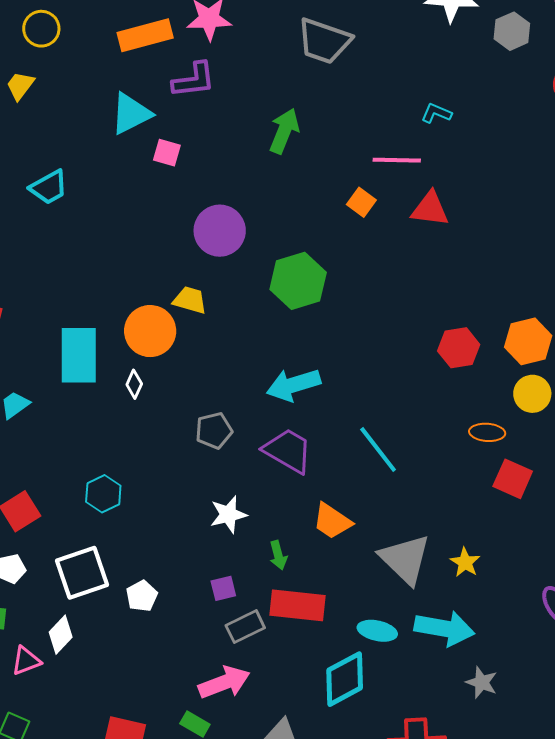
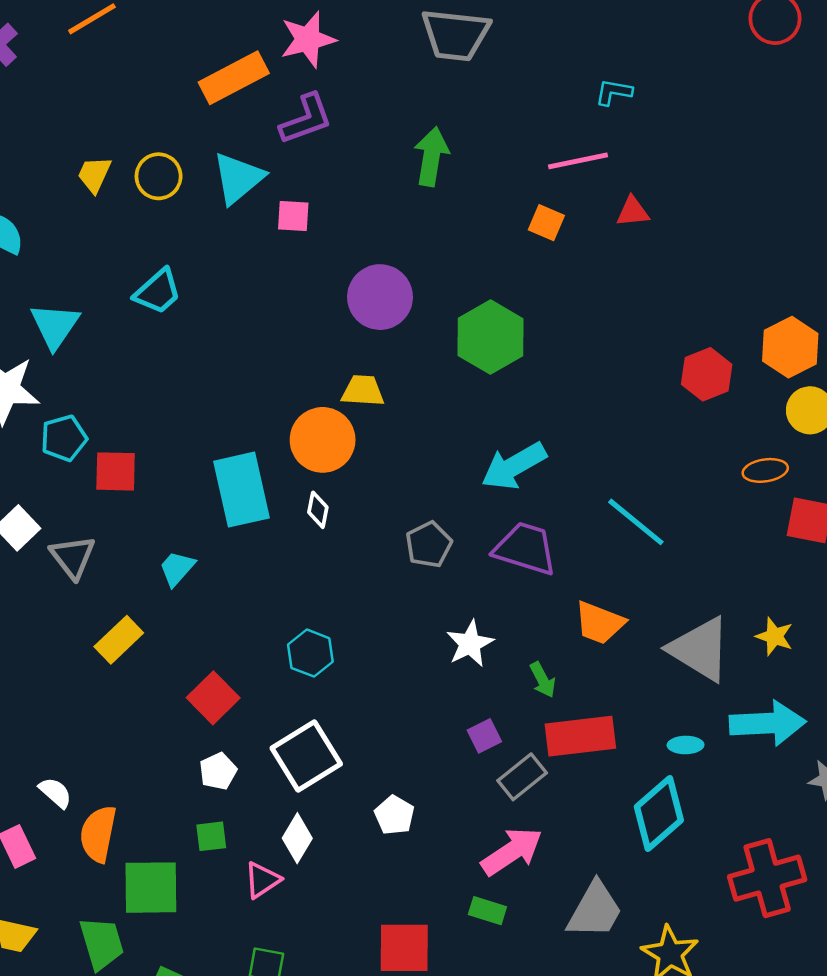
yellow circle: (41, 29) -> (159, 176), moved
red triangle: (430, 209) -> (633, 212), size x0.7
white pentagon: (142, 596) -> (394, 815), moved
cyan ellipse: (377, 631) -> (686, 745), size x0.7

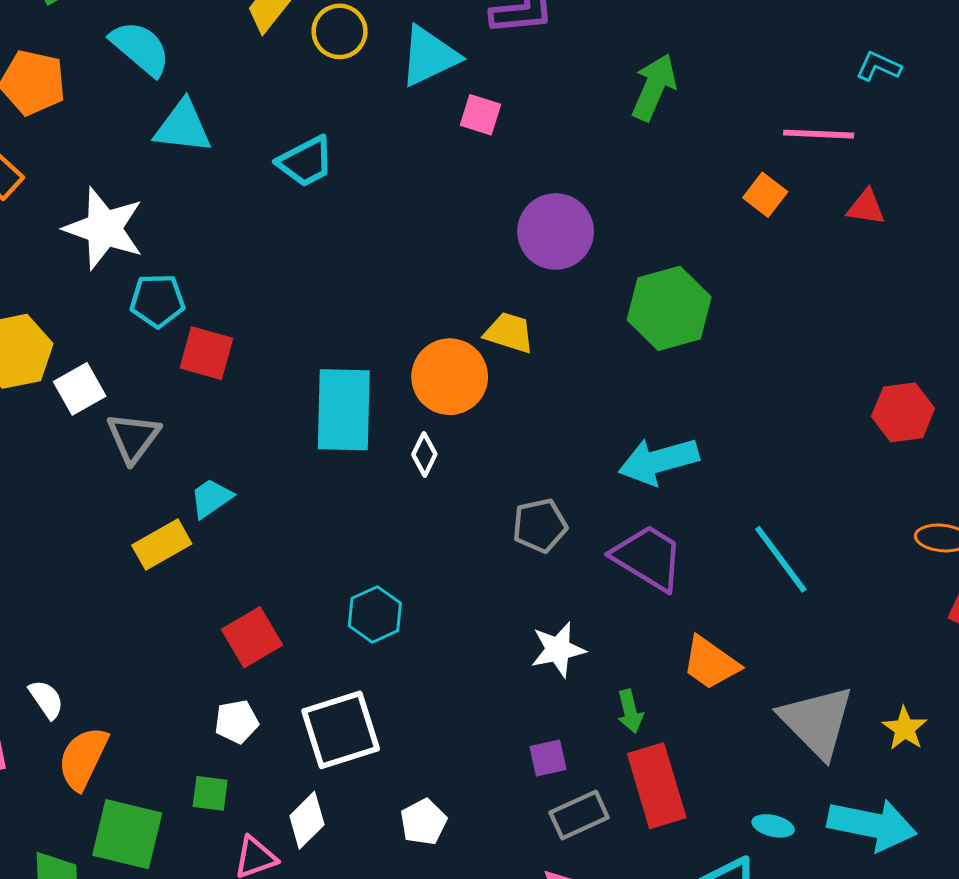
cyan triangle: (55, 326) -> (183, 127), moved, turned 48
cyan trapezoid: (177, 568) -> (211, 498), moved
red rectangle: (580, 736) -> (657, 786), turned 66

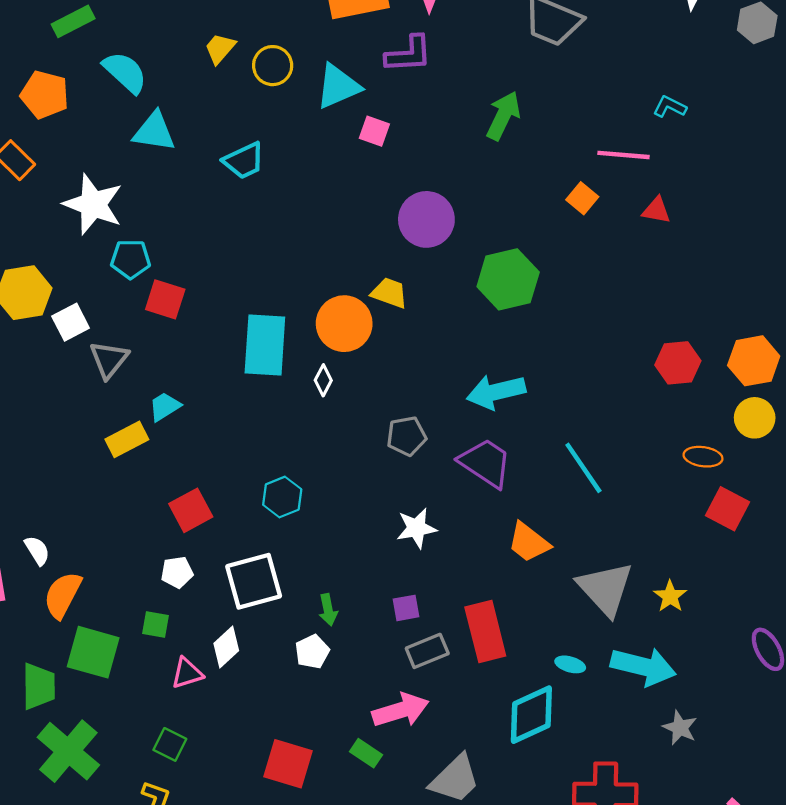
green arrow: (630, 711) -> (328, 610), moved

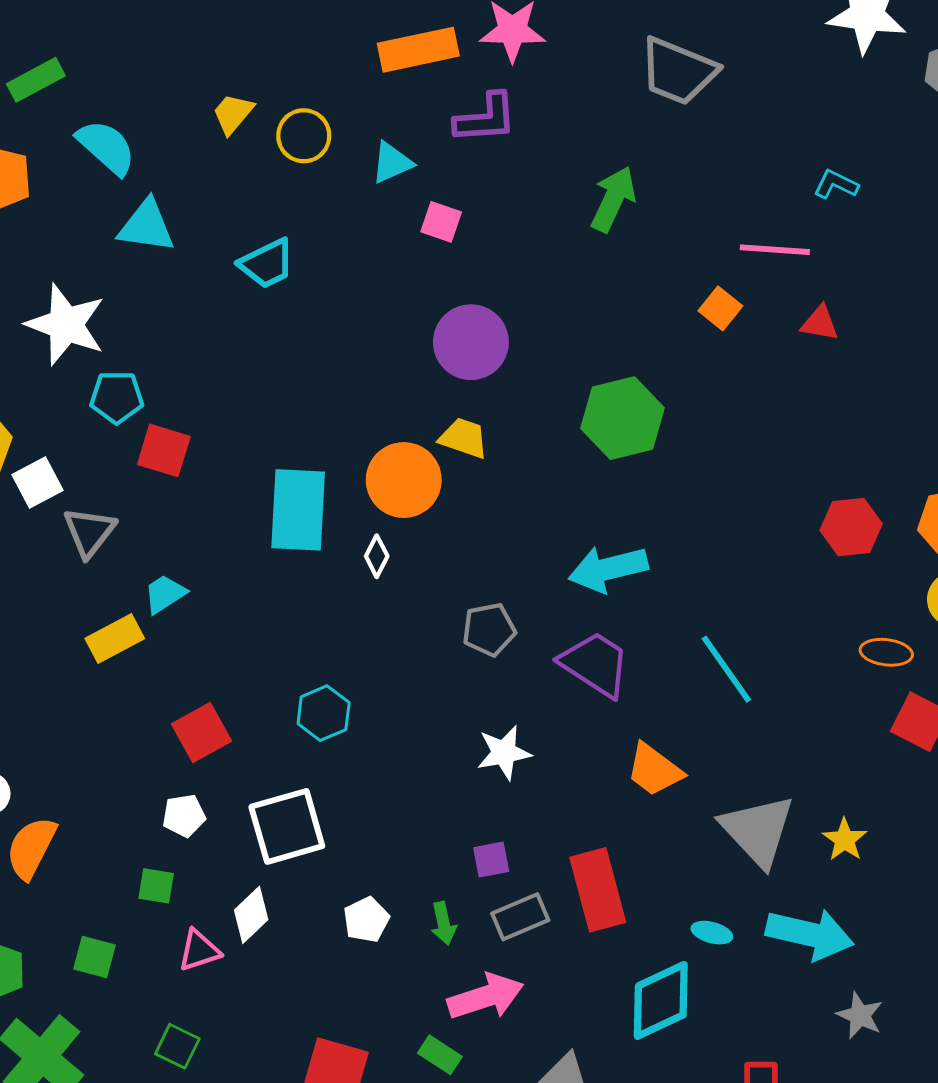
cyan triangle: (338, 86) -> (392, 163), size x0.7
purple circle: (426, 219) -> (471, 342), moved
green arrow: (328, 610) -> (443, 923), moved
green square: (93, 652) -> (94, 957), moved, size x0.6

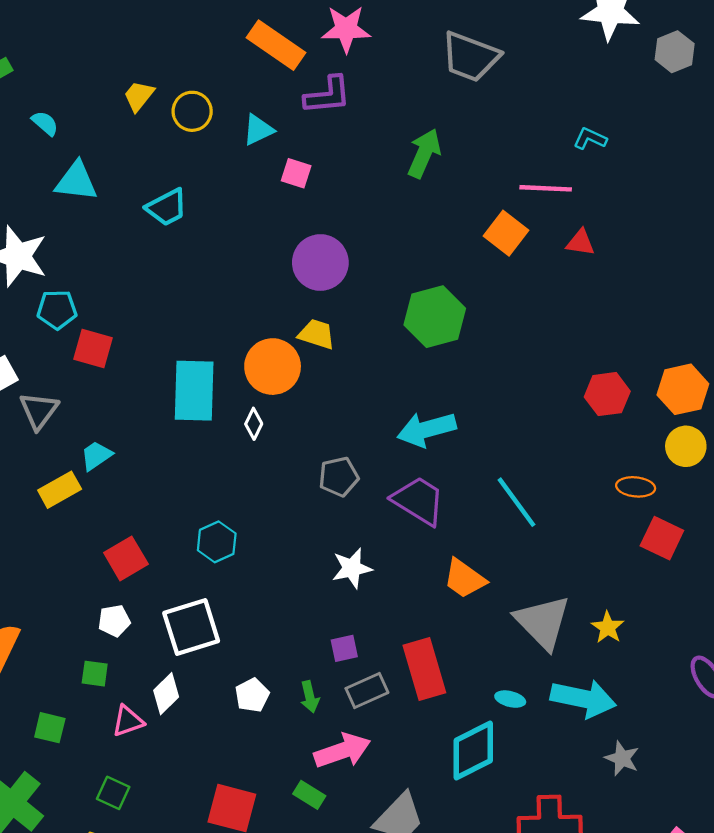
orange rectangle: (418, 50) -> (276, 45), turned 48
cyan semicircle: (106, 147) -> (45, 123), size x0.6
orange square: (720, 308) -> (506, 233), size x1.4

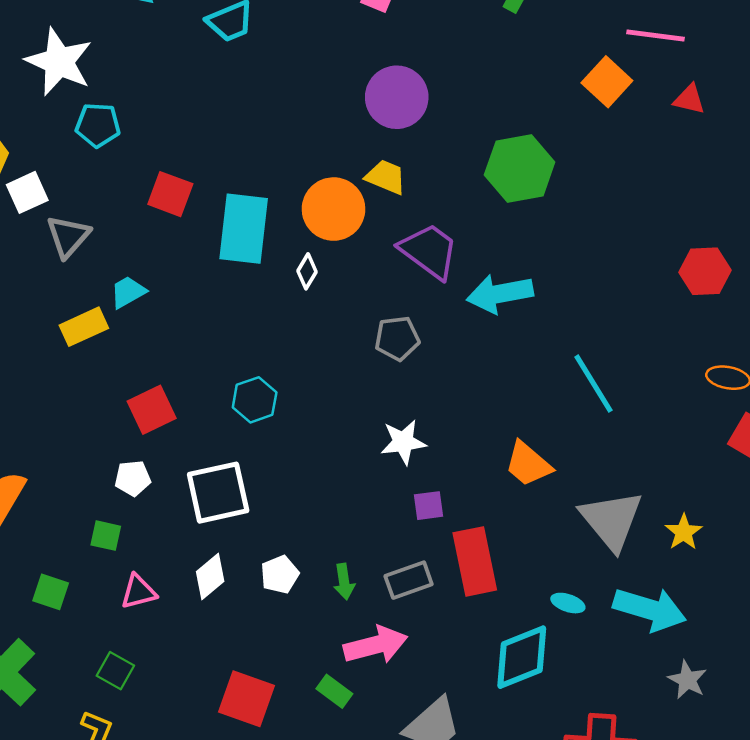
red square: (93, 348) -> (170, 194), moved
purple trapezoid: (419, 501) -> (429, 251), moved
purple square: (344, 648) -> (428, 506), moved
white diamond: (166, 694) -> (210, 577), moved

